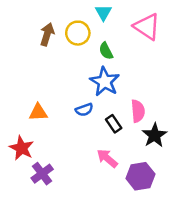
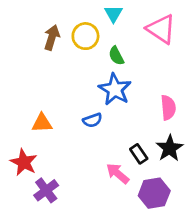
pink semicircle: (138, 111) -> (168, 108), moved
black rectangle: (114, 124) -> (139, 154), moved

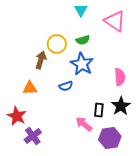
yellow circle: (85, 36) -> (57, 44), moved
brown arrow: (52, 37) -> (41, 60), moved
green semicircle: (116, 56) -> (83, 40), turned -80
black rectangle: (139, 154) -> (99, 110), turned 40

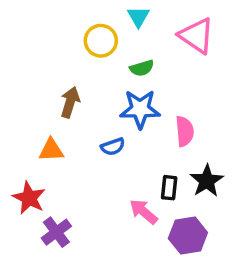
yellow circle: (57, 44) -> (101, 41), moved
blue star: (82, 64) -> (140, 109), turned -30
pink semicircle: (120, 77) -> (185, 131), moved

